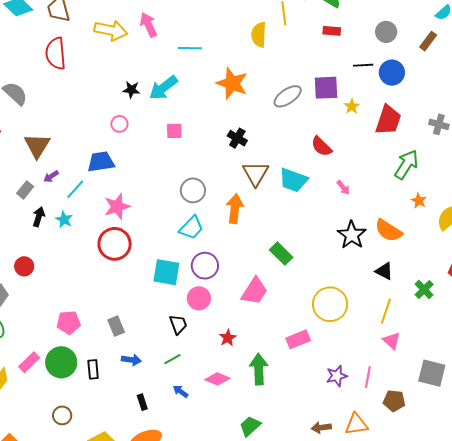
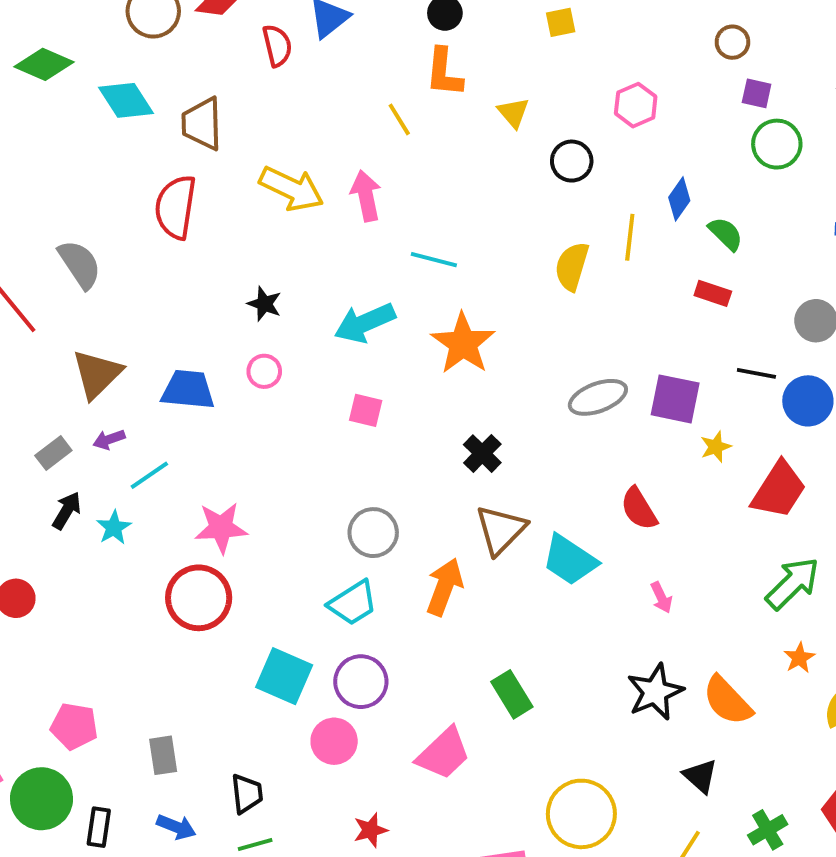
orange star: (232, 83) -> (463, 343), moved
black star: (131, 90) -> (264, 304), moved
blue trapezoid: (101, 162) -> (188, 390), moved
black trapezoid: (178, 324) -> (247, 794), moved

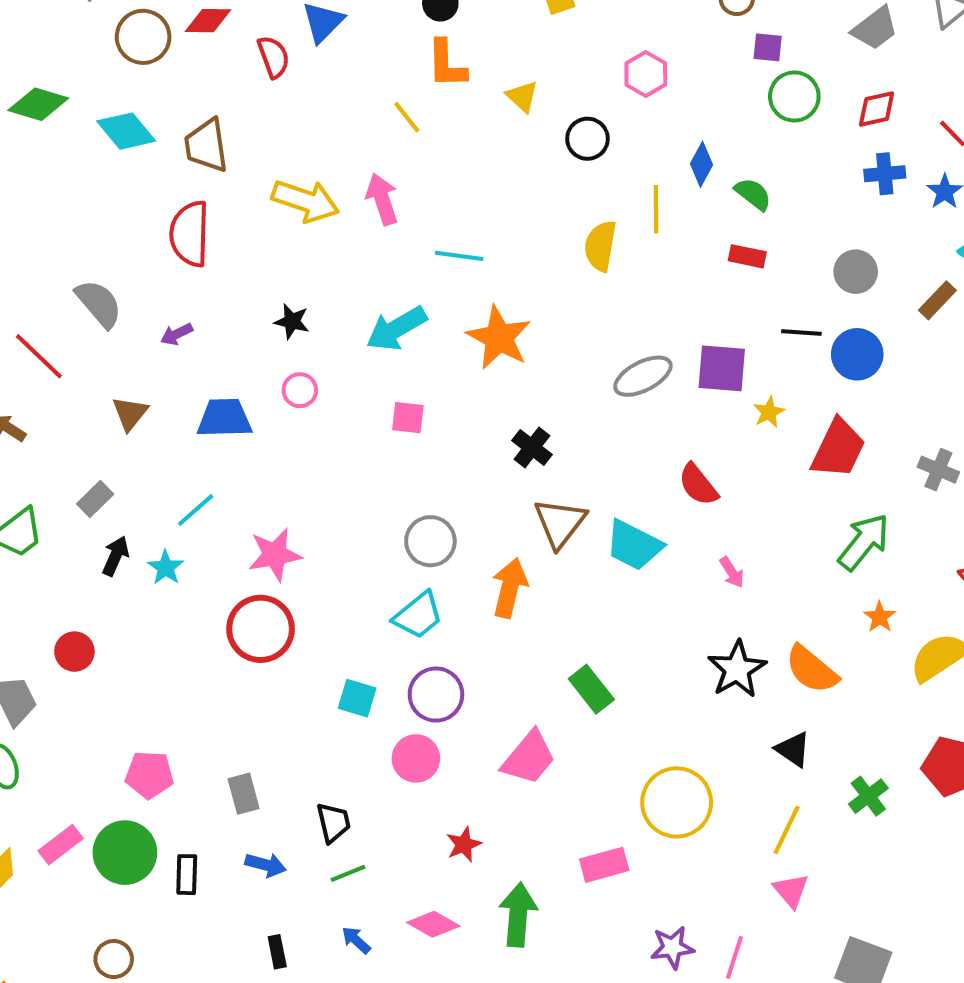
brown triangle: (97, 374) -> (130, 413), size x0.7
purple arrow: (109, 439) -> (177, 334), moved
cyan square: (284, 676) -> (357, 698), size x0.7

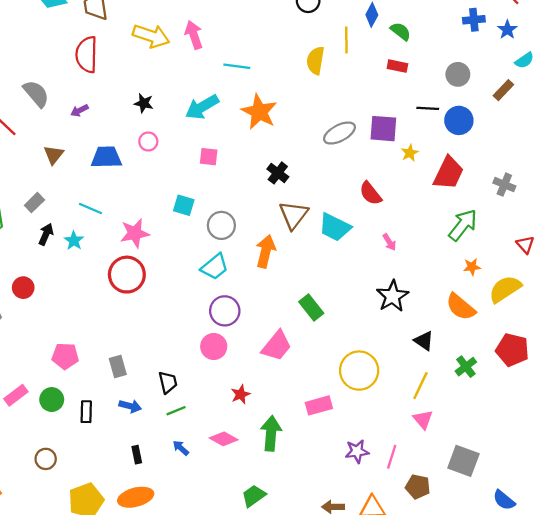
cyan line: (196, 510) -> (90, 208), turned 65
orange star: (880, 617) -> (472, 267), turned 30
orange semicircle: (812, 669) -> (461, 307), moved
cyan square: (357, 698) -> (184, 205), moved
green circle: (125, 853) -> (52, 400), size x0.7

